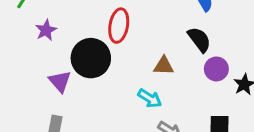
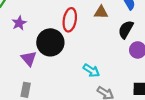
black semicircle: (199, 40) -> (126, 30), turned -114
brown triangle: (164, 66) -> (101, 12), moved

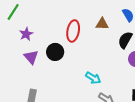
black circle: (50, 42) -> (55, 52), size x0.7
purple triangle: (29, 59) -> (31, 57), moved

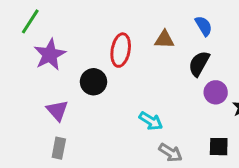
purple star: (26, 34) -> (50, 55), size x1.5
purple triangle: (31, 57) -> (57, 110), moved

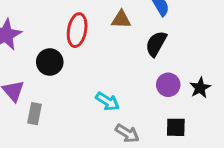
purple circle: (216, 92) -> (168, 85), moved
gray rectangle: (59, 148) -> (35, 114), moved

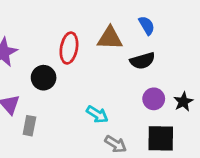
brown triangle: (121, 19) -> (110, 38), size x1.4
black semicircle: (156, 44) -> (142, 61), turned -135
black square: (176, 127) -> (161, 138), size x1.5

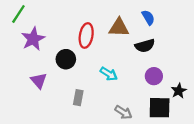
black star: (183, 102) -> (179, 91), moved
cyan arrow: (97, 114) -> (109, 74), moved
gray rectangle: (29, 126) -> (78, 98), moved

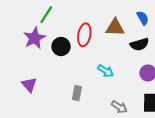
green line: (18, 14) -> (46, 15), moved
black circle: (66, 59) -> (61, 47), moved
purple triangle: (39, 81) -> (29, 85), moved

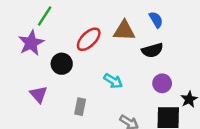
red ellipse: (84, 35) -> (89, 39), turned 35
black circle: (61, 47) -> (62, 64), moved
purple triangle: (29, 85) -> (38, 94), moved

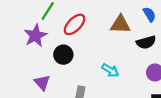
red ellipse: (89, 39) -> (75, 24), moved

